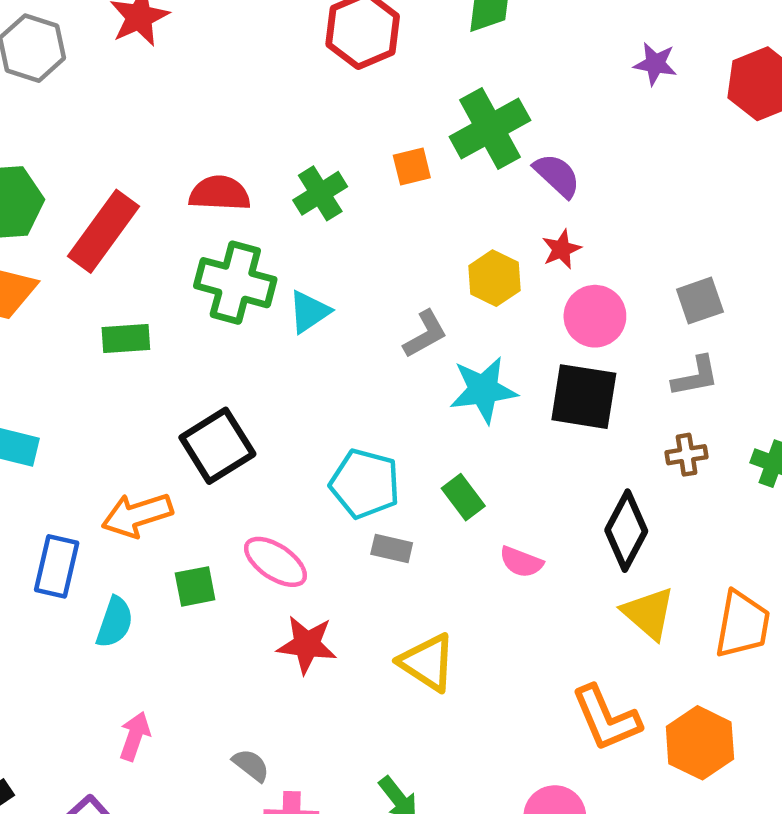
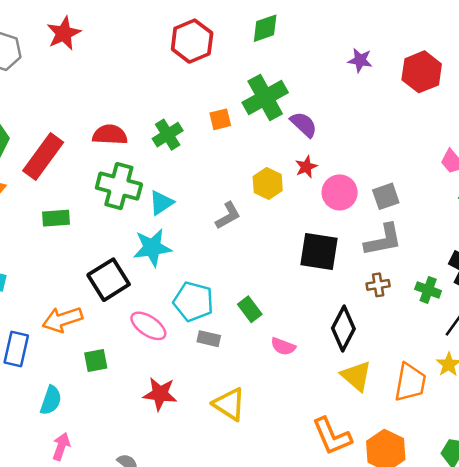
pink circle: (595, 316) -> (340, 192), moved
gray L-shape: (695, 376) -> (383, 240), size x1.4
cyan star: (483, 390) -> (152, 248), moved
pink ellipse: (276, 562) -> (148, 326), moved
cyan semicircle: (115, 622) -> (51, 400), moved

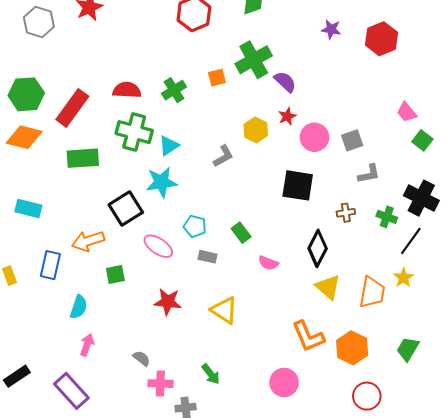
green rectangle: (56, 218) -> (83, 158), size x1.4
gray L-shape: (383, 240) -> (369, 174), moved, size x0.7
cyan pentagon: (193, 302) -> (195, 226), size x0.7

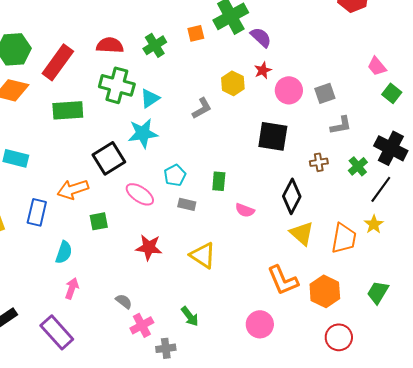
green cross: (387, 217) -> (358, 166), turned 30
cyan pentagon: (195, 226) -> (175, 175), turned 30
green rectangle: (241, 233) -> (219, 181), turned 42
pink cross: (160, 384) -> (142, 325), turned -30

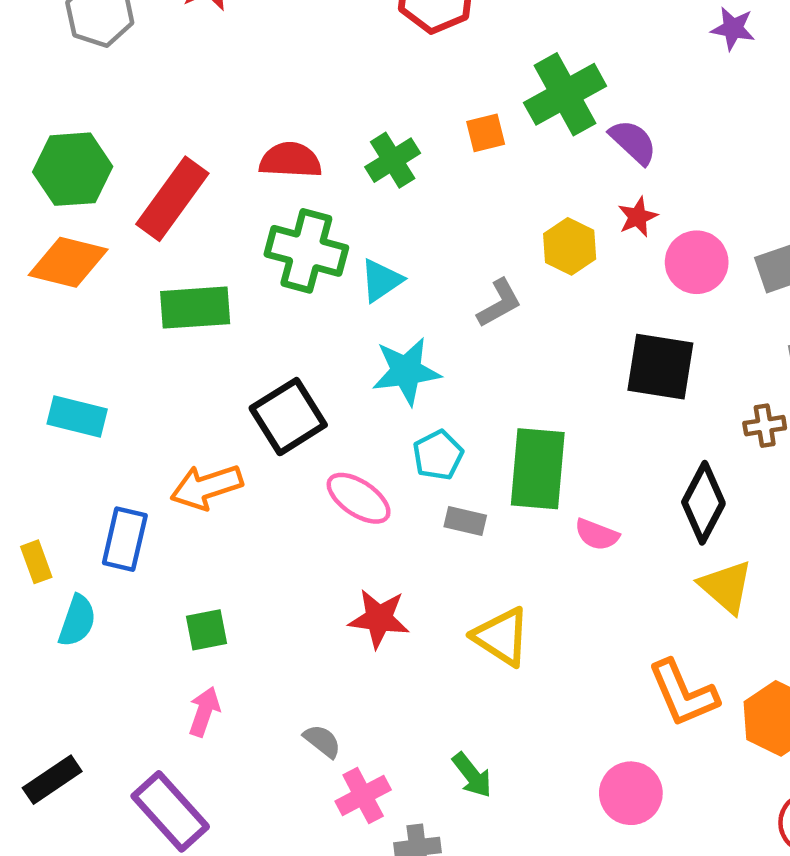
cyan star: (143, 133) -> (406, 371), moved
green rectangle: (219, 181) -> (538, 469), size x1.8
green square: (99, 221) -> (206, 630), moved
cyan semicircle: (64, 252) -> (77, 621), moved

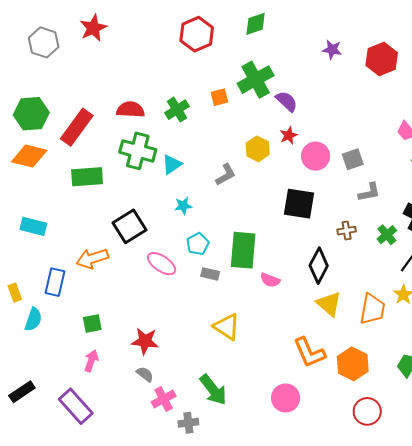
cyan star: (406, 371) -> (183, 206), size x0.6
red star: (379, 618) -> (145, 341), moved
green arrow: (472, 775) -> (213, 390), size x1.5

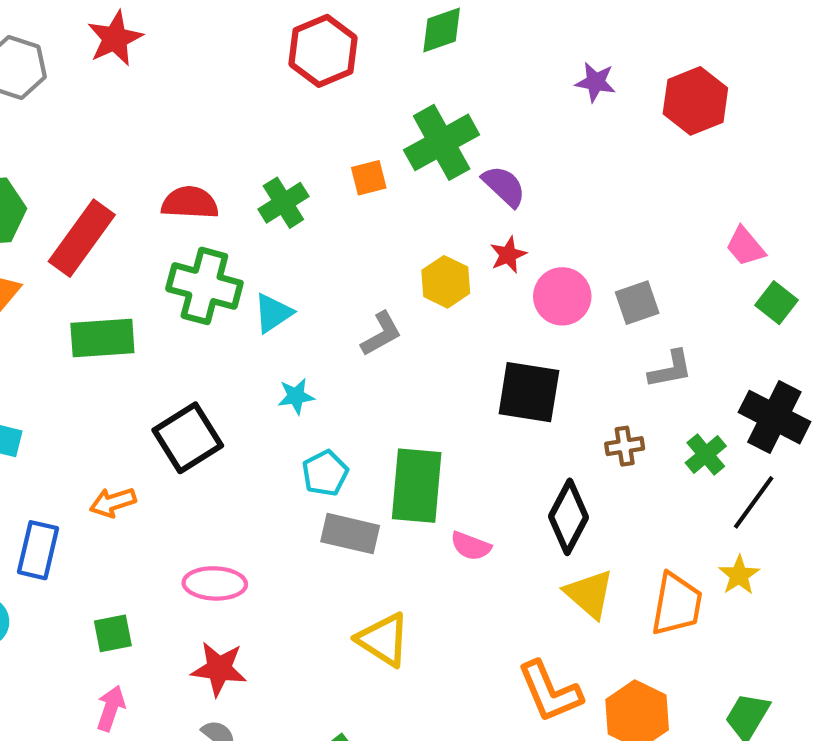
orange arrow: (92, 258) -> (113, 502), size x0.7
pink ellipse: (162, 264) -> (215, 583), moved, turned -32
gray rectangle: (210, 274) -> (350, 534), size x1.5

